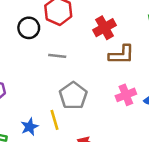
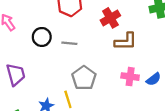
black circle: (29, 28) -> (42, 37), moved
pink cross: (126, 95) -> (130, 77), turned 30

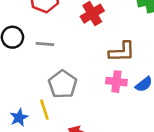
brown L-shape: (126, 41) -> (122, 52), moved

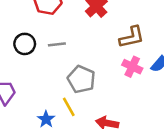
pink cross: (116, 82) -> (132, 67), turned 30

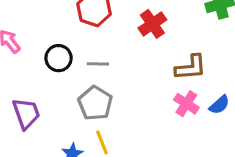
gray pentagon: (81, 79) -> (95, 103), moved

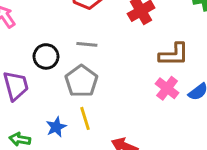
black circle: (59, 58) -> (46, 56), moved

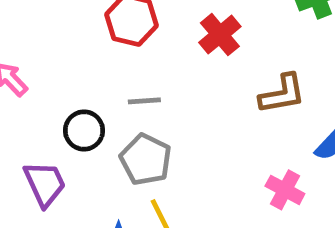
pink cross: (167, 88) -> (285, 190), moved

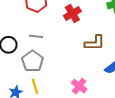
pink cross: (285, 190) -> (79, 86), moved

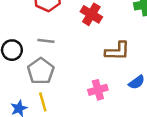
red cross: (72, 14) -> (91, 14), turned -30
pink cross: (79, 86) -> (98, 90), moved, turned 35

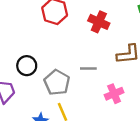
gray line: (46, 41) -> (88, 68), moved

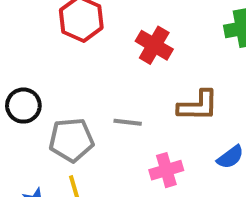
gray pentagon: (57, 82) -> (71, 140), turned 30

